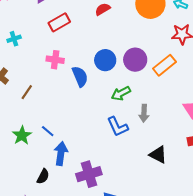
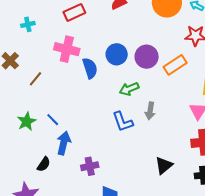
pink cross: (55, 60) -> (67, 49), size x1.4
black triangle: (158, 155) -> (164, 165), moved, turned 48
purple cross: (89, 174) -> (90, 166), size x0.7

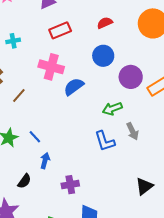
blue circle: (117, 54) -> (103, 56), moved
blue semicircle: (90, 68) -> (74, 87), turned -110
gray arrow: (150, 111) -> (133, 131), turned -36
blue arrow: (64, 143) -> (45, 161), size x0.7

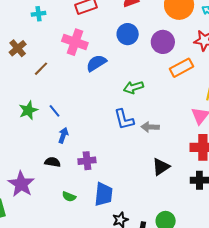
purple circle: (131, 77) -> (163, 42), moved
gray arrow: (133, 131) -> (150, 127), moved, turned 114
black semicircle: (24, 181) -> (52, 162), moved, turned -119

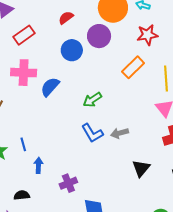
purple circle: (163, 42) -> (99, 36), moved
blue line: (54, 111) -> (23, 144), turned 40
black semicircle: (52, 162) -> (22, 195), moved

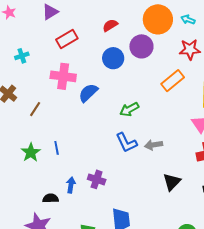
blue arrow: (38, 165) -> (71, 185), moved
purple cross: (68, 183) -> (97, 179), moved, turned 36

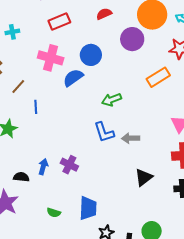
blue circle: (113, 58) -> (91, 55), moved
blue line: (57, 148) -> (36, 107), moved

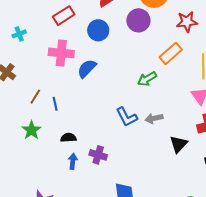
blue circle: (91, 55) -> (98, 30), moved
brown line: (18, 86) -> (35, 97), moved
green arrow: (111, 100) -> (147, 79), moved
black semicircle: (21, 177) -> (68, 138), moved
black triangle: (144, 177) -> (179, 144), moved

